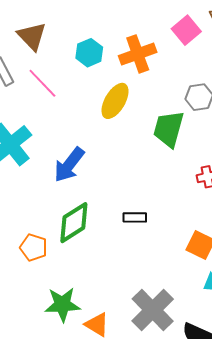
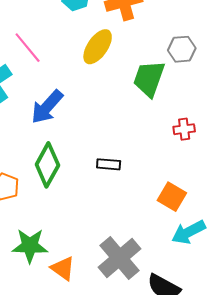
pink line: (42, 83) -> (28, 48), moved
green diamond: (74, 223) -> (47, 165), turned -33

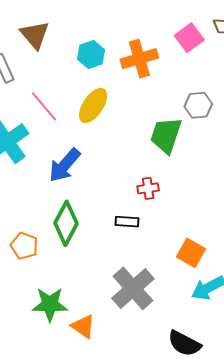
yellow ellipse: (98, 47) -> (93, 105), moved
red cross: (184, 129) -> (148, 188), moved
gray cross: (119, 258) -> (133, 288), moved

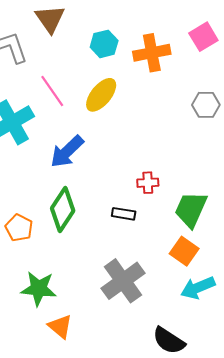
green trapezoid: (166, 135) -> (191, 209), moved
orange triangle: (83, 326) -> (60, 326), moved

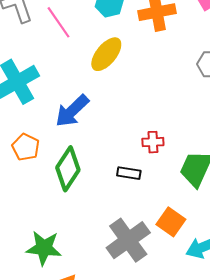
pink line: (52, 91) -> (58, 22), moved
orange pentagon: (19, 228) -> (26, 147), moved
orange square: (184, 251) -> (171, 222), moved

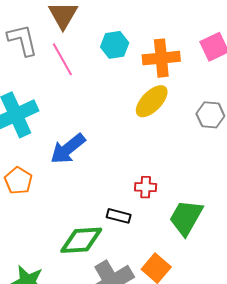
yellow ellipse: (106, 54) -> (152, 101), moved
green diamond: (68, 169) -> (81, 240), moved, turned 48

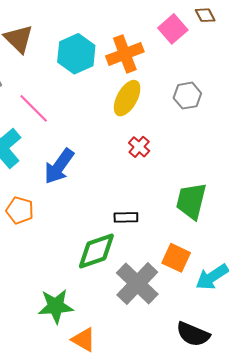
cyan hexagon: (115, 45) -> (76, 54), size x1.4
pink line: (62, 59) -> (34, 108), moved
red cross: (146, 187) -> (139, 147), moved, turned -35

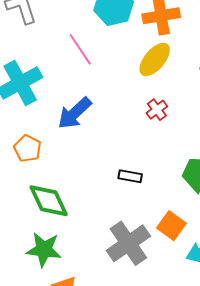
pink line: (34, 108) -> (80, 49), moved
green diamond: (96, 251) -> (49, 201), moved, turned 72

